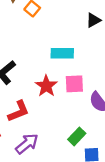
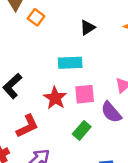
black triangle: (93, 20) -> (88, 28), moved
green rectangle: (77, 136) -> (82, 130), moved

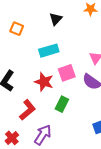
orange square: (36, 17) -> (17, 29), moved
green rectangle: (82, 130) -> (62, 104), moved

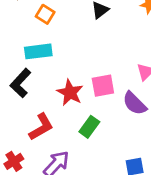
cyan rectangle: (49, 51) -> (38, 51), moved

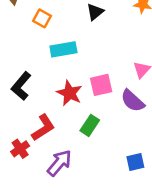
cyan rectangle: (38, 51) -> (63, 49), moved
red cross: (14, 161) -> (20, 149), moved

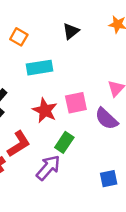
purple arrow: (59, 163) -> (48, 168), moved

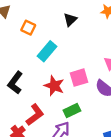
cyan rectangle: (39, 68) -> (47, 51), turned -36
green rectangle: (64, 142) -> (72, 111), turned 35

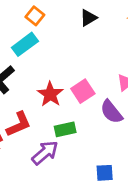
cyan rectangle: (47, 51) -> (25, 44), moved
pink square: (79, 78) -> (83, 91), turned -30

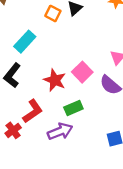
orange square: (35, 16) -> (53, 13), moved
purple arrow: (45, 153) -> (60, 131), turned 30

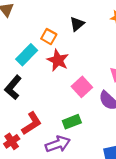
orange square: (53, 13) -> (49, 37), moved
red star: (55, 80) -> (58, 60), moved

